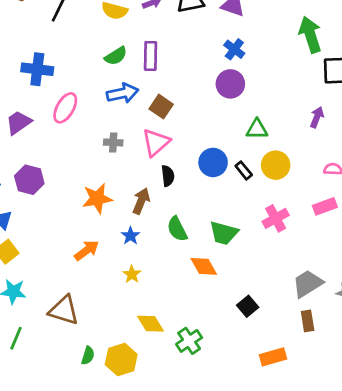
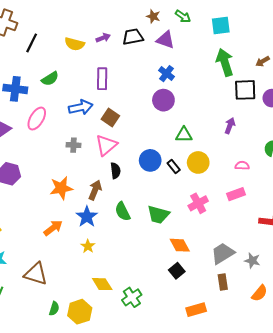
green semicircle: (116, 56) -> (50, 79), moved
blue star: (130, 236) -> (87, 217), size x1.5
orange diamond: (204, 266) -> (180, 245), moved

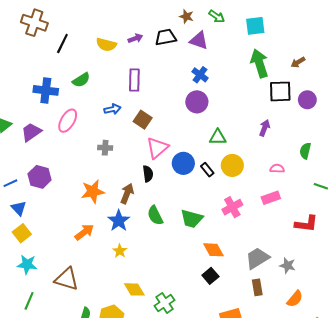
blue arrow: (81, 107) -> (112, 109), size x0.7
pink triangle: (106, 145) -> (157, 148), moved

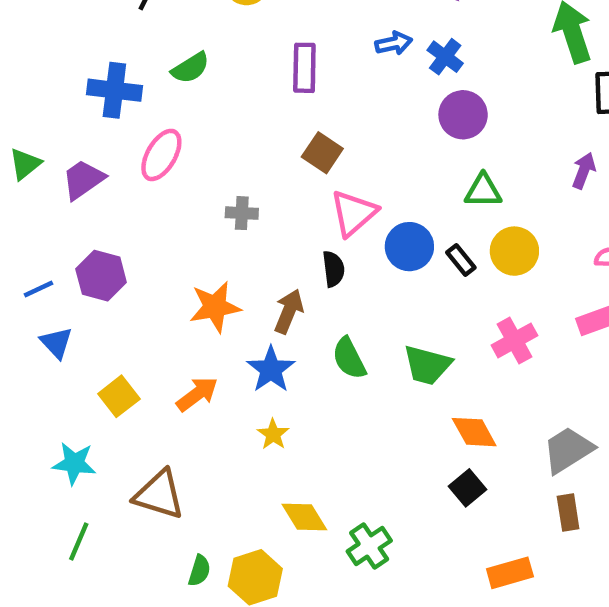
purple circle: (197, 102) -> (463, 115), moved
blue arrow: (112, 109) -> (394, 43), moved
yellow square: (22, 233) -> (119, 396), moved

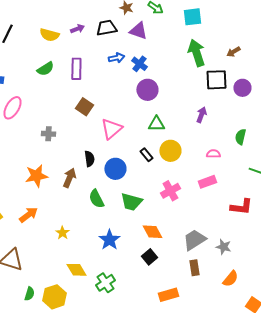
green semicircle: (190, 68) -> (45, 69), moved
pink triangle: (354, 213) -> (111, 129), moved
blue circle: (409, 247) -> (115, 169), moved
blue star: (271, 369) -> (109, 240), moved

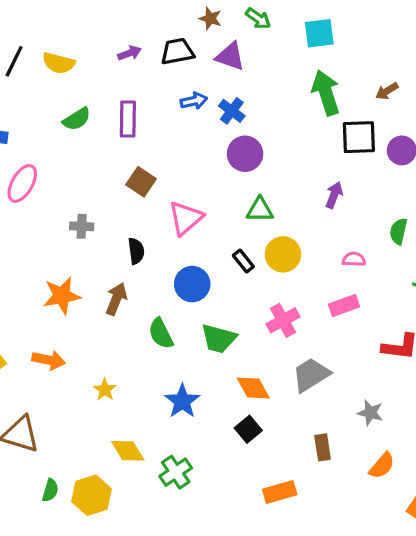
yellow semicircle: (49, 35) -> (59, 63), moved
black semicircle: (89, 159) -> (136, 251), moved
orange arrow: (28, 215) -> (49, 360), turned 48
gray trapezoid: (194, 240) -> (311, 375), moved

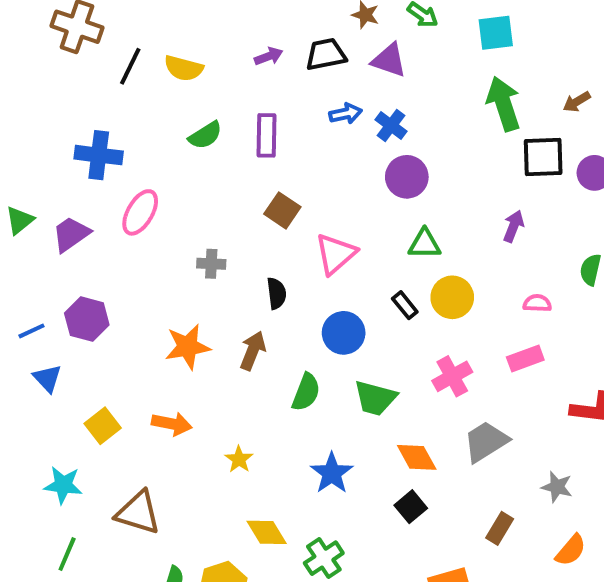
green semicircle: (161, 334) -> (306, 392), turned -132
brown rectangle: (323, 447) -> (500, 528), turned 40

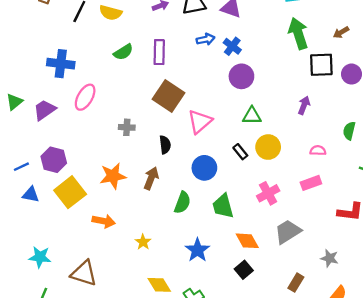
brown square: (282, 210) -> (168, 96), size x1.5
blue triangle: (47, 378) -> (31, 194), turned -36
green trapezoid: (375, 398) -> (223, 206), turned 60
yellow square: (103, 426) -> (70, 192), moved, size x1.5

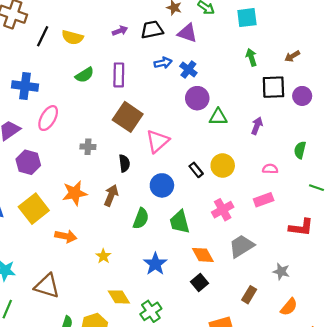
green arrow: (298, 33) -> (251, 57), size x0.6
green triangle: (252, 116) -> (218, 117), moved
purple hexagon: (54, 160) -> (28, 162), moved

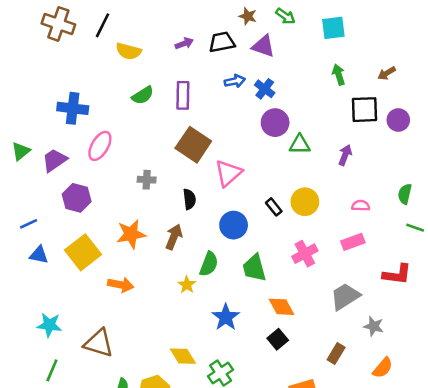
black line: (43, 36) -> (102, 25), moved
green semicircle: (300, 150) -> (405, 194), moved
gray trapezoid: (241, 246) -> (345, 296), moved
yellow star: (103, 256) -> (187, 285), moved

